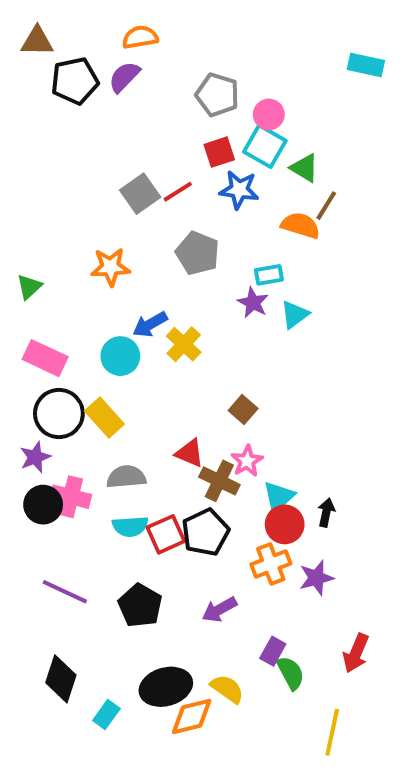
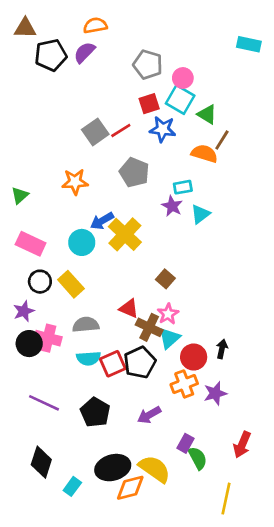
yellow cross: (184, 344) -> (125, 234), size x1.4
black circle: (59, 413) -> (40, 282), size x0.7
cyan triangle: (279, 497) -> (169, 338), moved
yellow semicircle: (227, 689) -> (155, 469), size x1.4

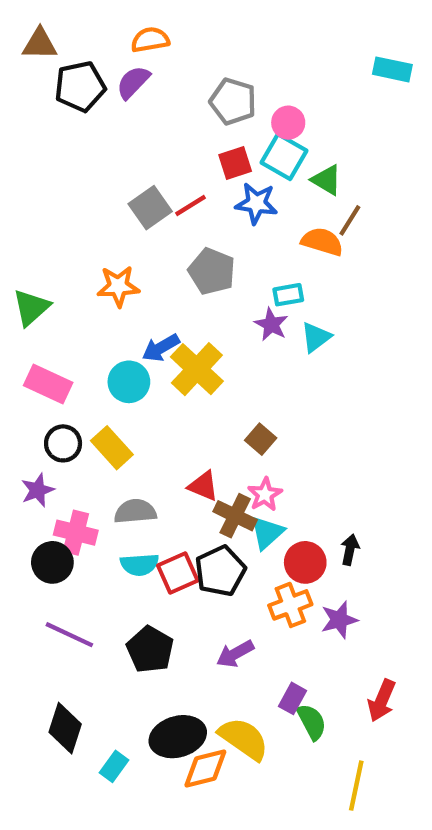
green triangle: (20, 195) -> (31, 307), size x1.4
black circle: (29, 344) -> (52, 562), moved

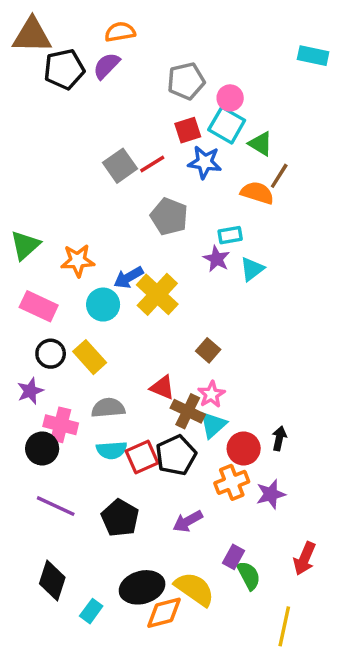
brown triangle: (40, 44) -> (32, 35), size x1.4
gray pentagon: (233, 101) -> (186, 81), turned -30
orange star: (118, 286) -> (78, 261), moved

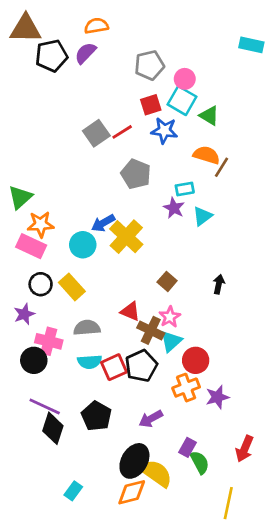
brown line: (279, 176) -> (221, 167), moved
orange star: (78, 261) -> (41, 224), moved
black arrow: (279, 438) -> (219, 284), moved
black diamond: (52, 581) -> (53, 428), moved
black ellipse: (142, 587) -> (134, 461), moved, turned -44

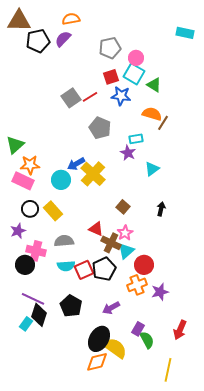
cyan triangle: (202, 216) -> (152, 169), moved
cyan rectangle: (73, 491) -> (26, 324), moved

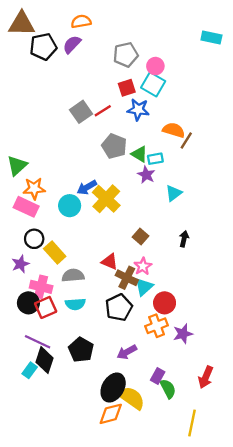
green triangle: (154, 85) -> (139, 154), moved
yellow rectangle: (53, 211) -> (55, 253), moved
red square: (84, 270) -> (46, 307), moved

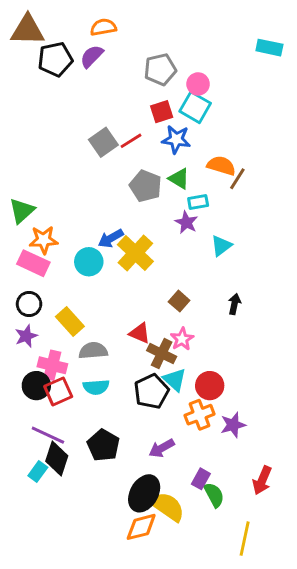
green triangle: (139, 154) -> (179, 179), moved
black circle: (34, 239) -> (29, 304), moved
cyan triangle: (144, 287) -> (175, 380), moved, turned -36

